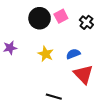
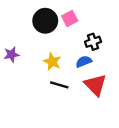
black cross: (86, 22) -> (93, 42), moved, turned 32
black line: (54, 97) -> (59, 85), moved

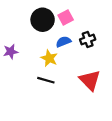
blue semicircle: (84, 62) -> (63, 42), moved
black line: (59, 85) -> (46, 80), moved

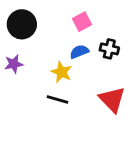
black circle: (43, 20) -> (22, 24), moved
black cross: (88, 40) -> (109, 49), turned 32

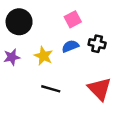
yellow star: (61, 72) -> (43, 56), moved

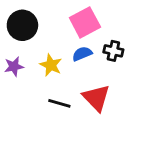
pink square: (73, 19) -> (85, 22), size x1.5
red triangle: (100, 89) -> (96, 98), moved

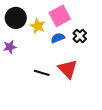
black cross: (113, 51) -> (80, 36), turned 32
yellow star: (51, 65) -> (38, 26), moved

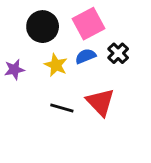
black circle: (16, 18) -> (43, 27), moved
yellow star: (38, 26) -> (56, 65), moved

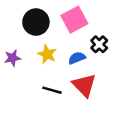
blue semicircle: (86, 56) -> (77, 58), moved

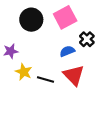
yellow star: (47, 54) -> (24, 72), moved

